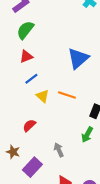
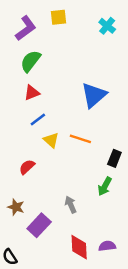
red semicircle: (29, 125) -> (27, 167), moved

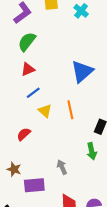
cyan cross: (107, 26) -> (81, 11), moved
orange line: (80, 139) -> (70, 110), turned 60
green arrow: (105, 186) -> (92, 151), turned -42
purple rectangle: (39, 225) -> (34, 185), turned 42

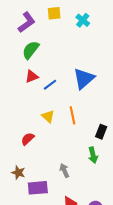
blue line: (33, 93) -> (50, 85), moved

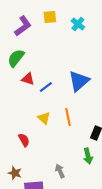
green semicircle: (31, 50) -> (16, 58), moved
red triangle: (32, 76) -> (28, 79), turned 40
red semicircle: (28, 139) -> (24, 140), turned 104

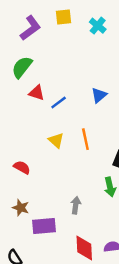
blue triangle: (79, 81) -> (99, 95), size x0.6
red semicircle: (24, 140) -> (22, 167), moved, turned -32
gray arrow: (60, 171) -> (76, 205), turned 32

